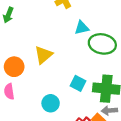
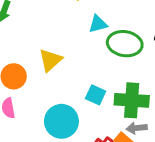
cyan circle: (51, 103) -> (61, 121), size x1.5

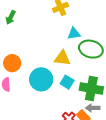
yellow triangle: (50, 60) -> (62, 58), moved, turned 42
cyan circle: (61, 121) -> (41, 79), moved

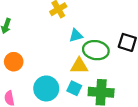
yellow triangle: (62, 58) -> (79, 66), moved
orange circle: (12, 63) -> (14, 62), moved

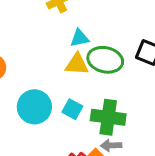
yellow triangle: (79, 66) -> (77, 64), moved

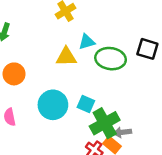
yellow triangle: (77, 64) -> (66, 57), moved
green cross: (108, 117) -> (105, 123), moved, turned -32

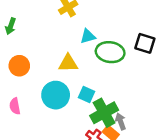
yellow triangle: (66, 57) -> (68, 63), moved
gray arrow: (122, 132) -> (121, 121), turned 77

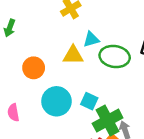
yellow triangle: (68, 63) -> (73, 55), moved
orange circle: (19, 66) -> (34, 68), moved

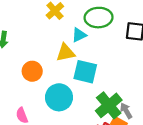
green ellipse: (115, 57) -> (99, 18), moved
cyan square: (89, 101) -> (85, 72), moved, size x1.5

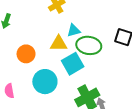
green ellipse: (99, 18) -> (89, 45), moved
cyan square: (85, 72) -> (73, 64), turned 35

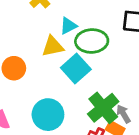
cyan circle: (45, 82) -> (48, 115), moved

